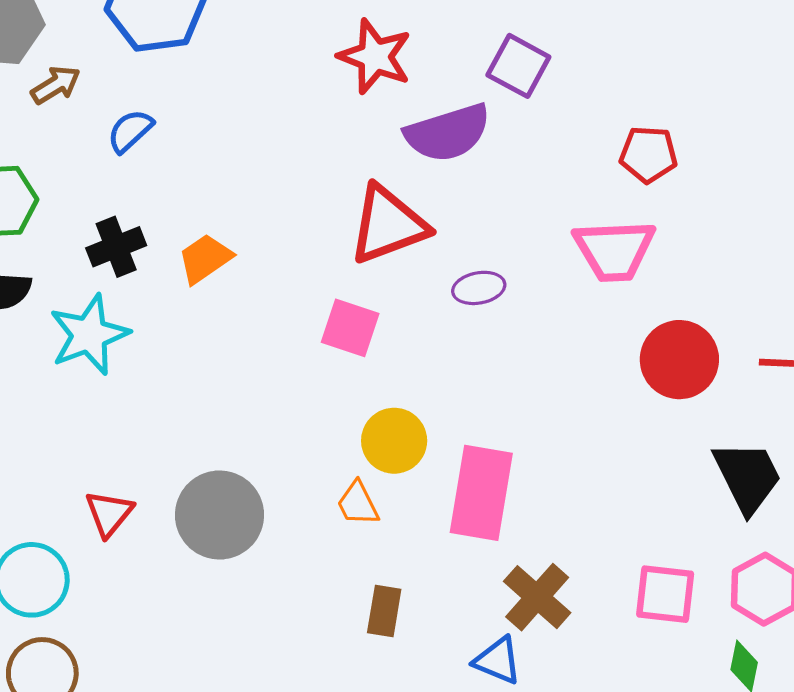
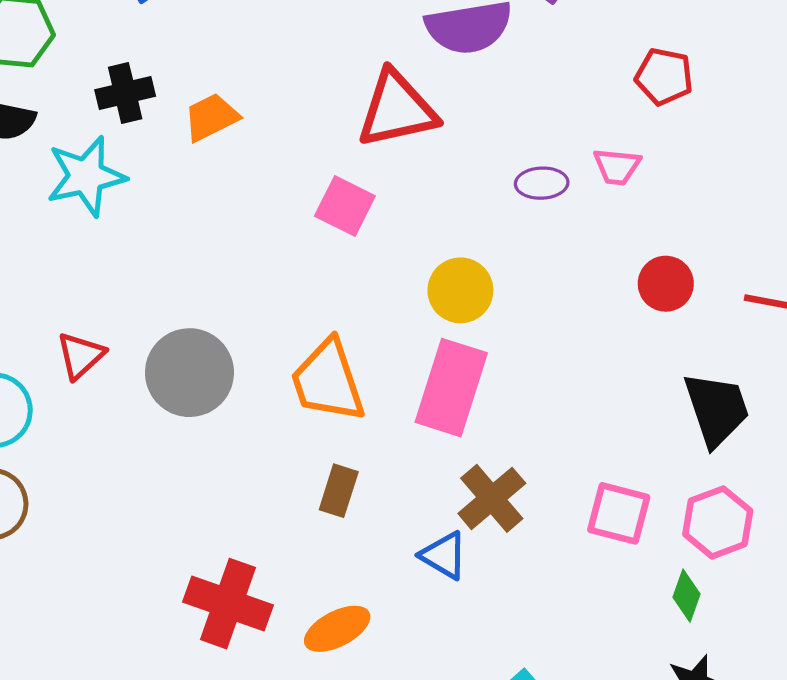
pink trapezoid: (614, 250) -> (617, 166), size x0.6
purple ellipse: (479, 288) -> (542, 183), moved
red circle: (679, 360) -> (666, 284), size x0.7
yellow circle: (394, 441) -> (460, 290), moved
orange trapezoid: (358, 504) -> (328, 381), size x1.8

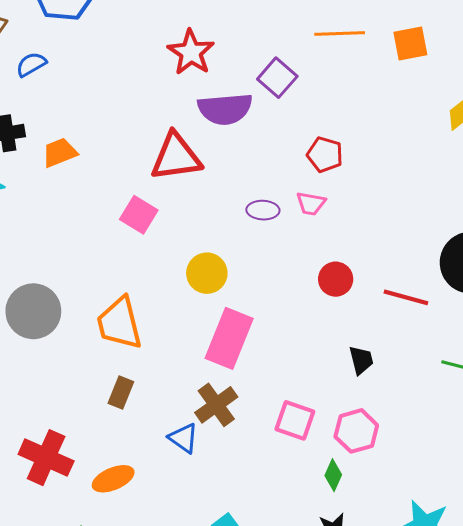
red pentagon: (664, 77) -> (325, 155), moved
pink rectangle: (451, 388) -> (229, 338), moved
black trapezoid: (717, 409) -> (361, 360), size x0.6

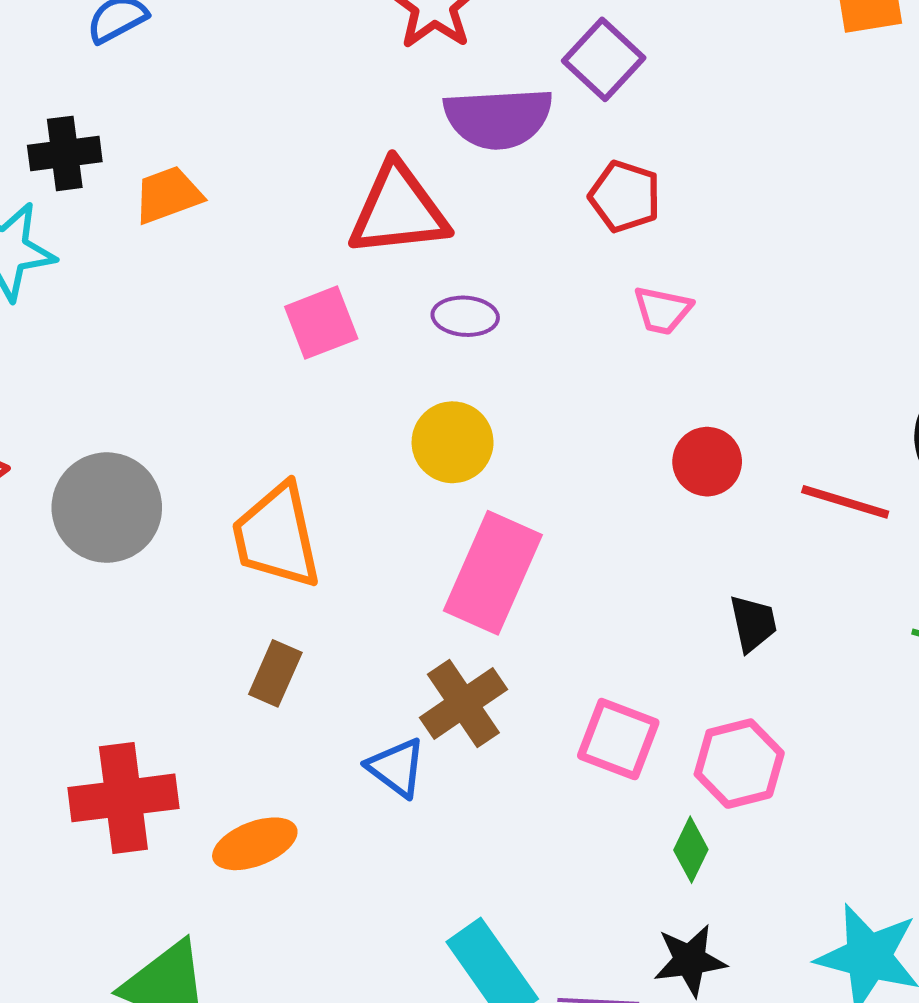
red pentagon: (325, 155) -> (625, 196), moved
purple ellipse: (263, 210) -> (465, 316), moved
pink square: (139, 215) -> (321, 323), turned 36
red cross: (46, 458) -> (123, 798), turned -33

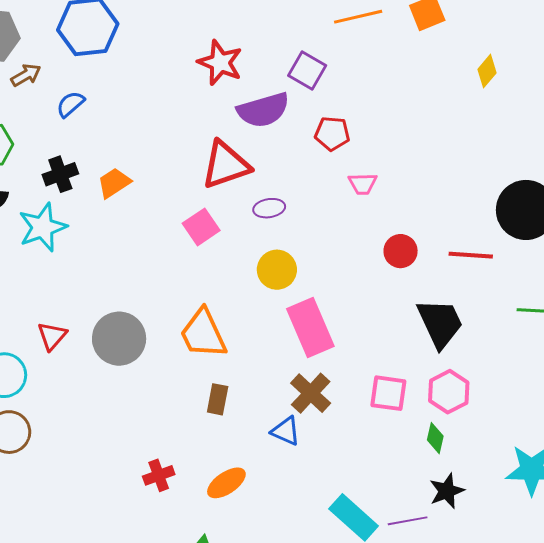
pink rectangle: (493, 573) -> (310, 328), turned -34
black trapezoid: (753, 623) -> (440, 323), size x1.8
red cross: (123, 798) -> (159, 475), size x0.6

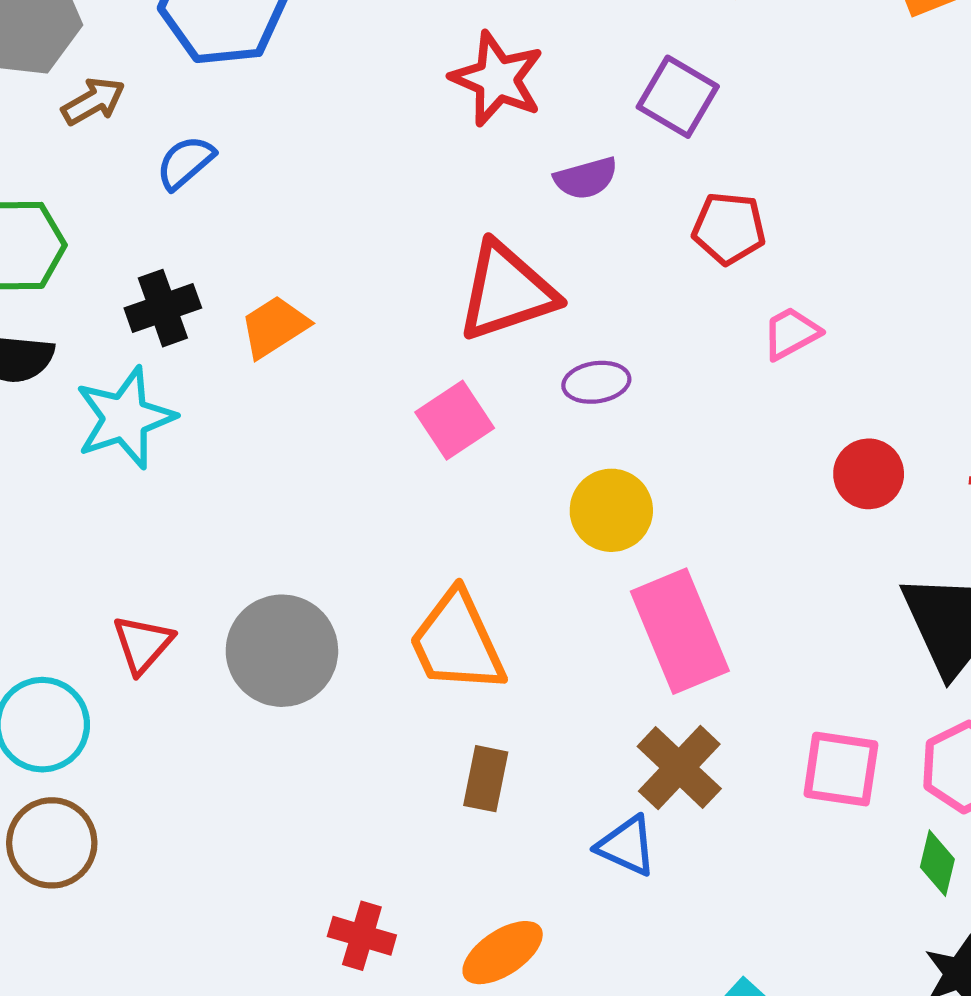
purple semicircle: (263, 110) -> (586, 178), size x0.6
pink trapezoid: (363, 184) -> (791, 333), turned 152
red cross: (159, 475) -> (362, 936), turned 36

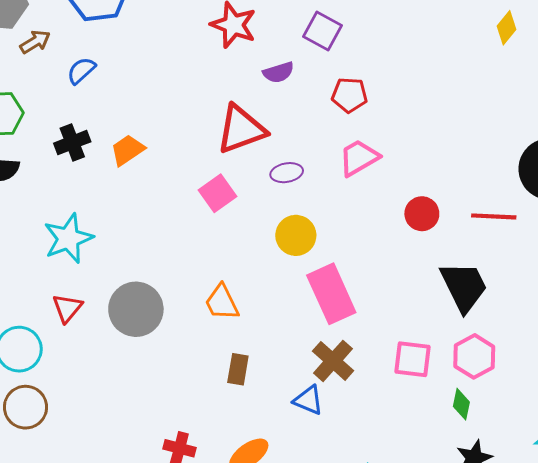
pink trapezoid: (791, 333) -> (359, 158), moved, size x1.4
cyan star: (125, 418) -> (68, 238), moved
orange trapezoid: (457, 642) -> (222, 302), size x0.7

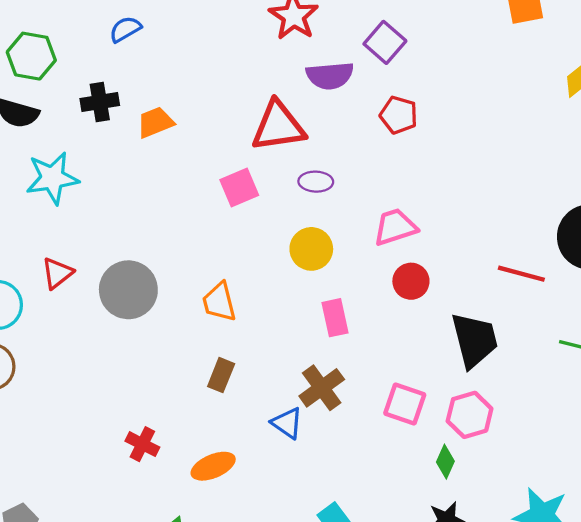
purple semicircle: (278, 72) -> (330, 76), size x1.4
pink trapezoid: (359, 158) -> (395, 227), moved
red circle: (422, 214) -> (411, 281), moved
cyan star: (68, 238) -> (52, 178), moved
pink rectangle: (331, 294) -> (335, 318), size x0.6

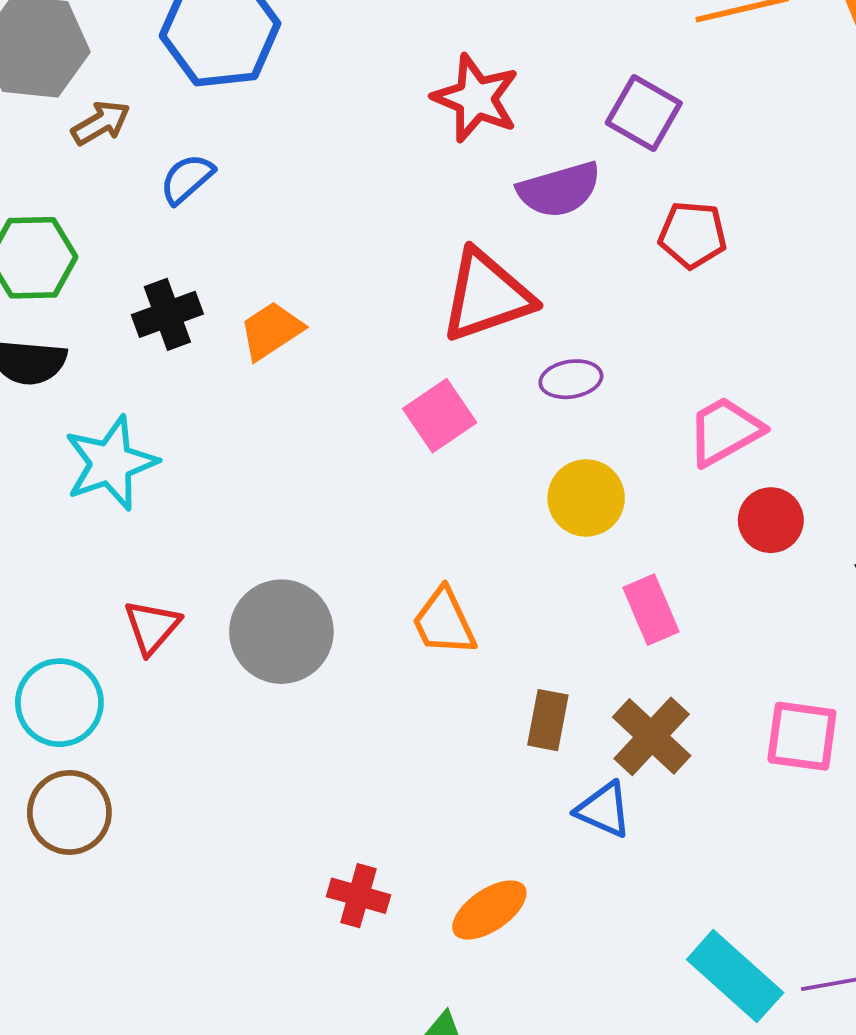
brown rectangle: (221, 375) -> (548, 720), moved

